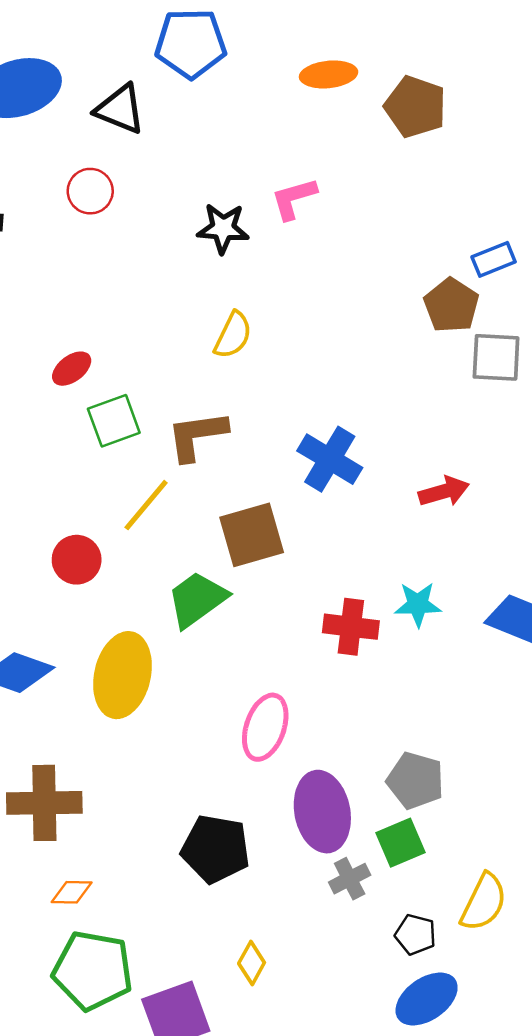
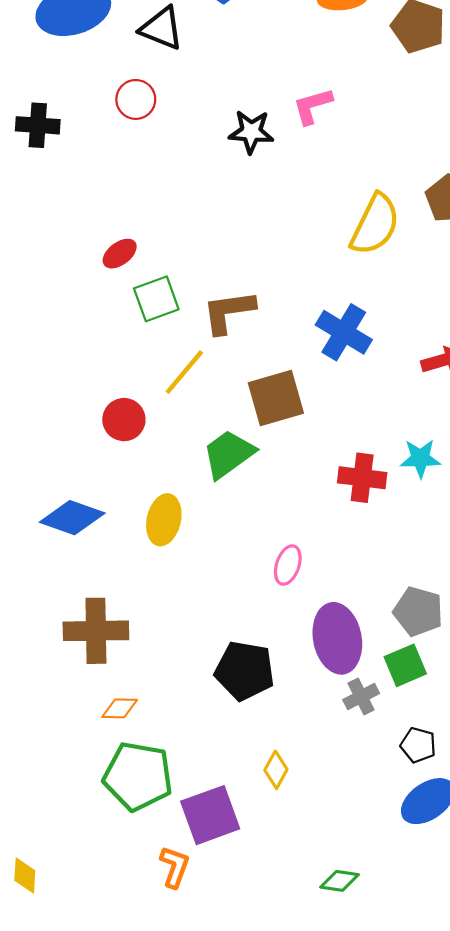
yellow semicircle: (233, 335) -> (375, 224), moved, size x1.5
yellow ellipse: (123, 675) -> (164, 520), size x0.7
pink ellipse: (265, 727) -> (288, 565), size x0.7

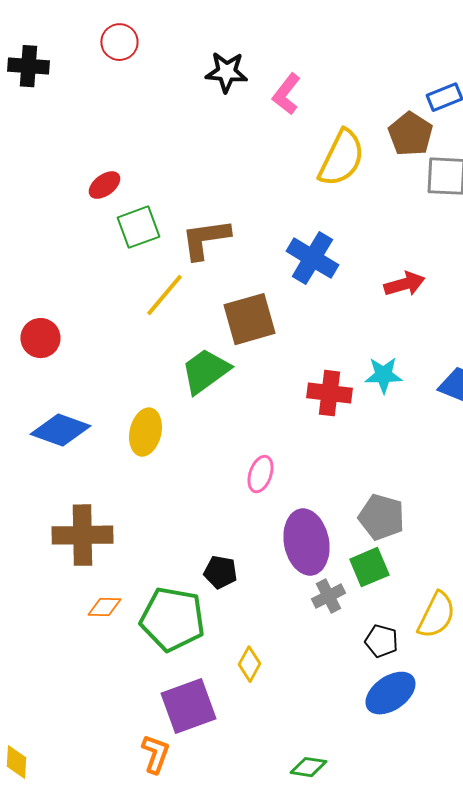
pink L-shape: (313, 106) -> (286, 94), moved, turned -36
red circle: (124, 420) -> (40, 338), moved
black pentagon: (245, 671) -> (220, 572), size x0.6
green pentagon: (138, 776) -> (172, 619), moved

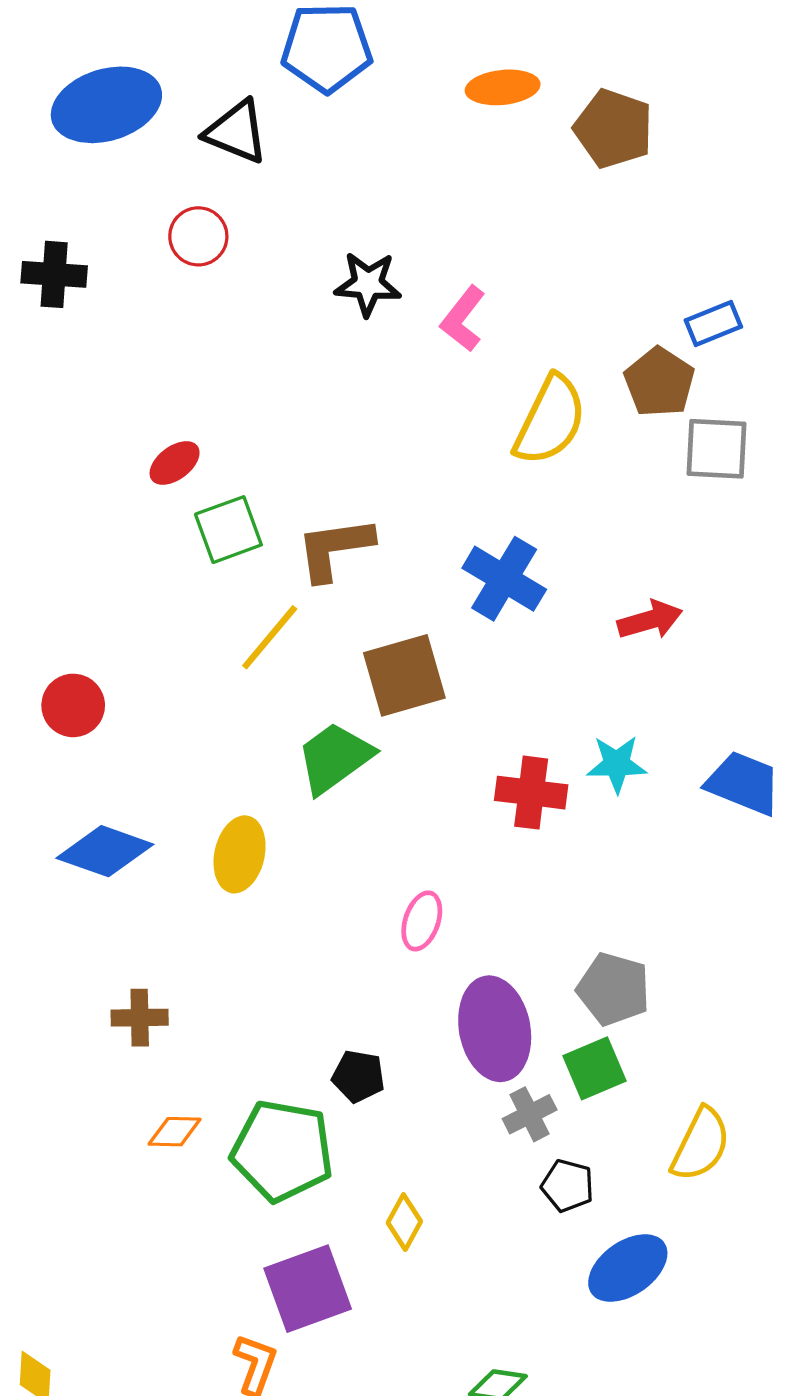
brown cross: (82, 535) -> (140, 1018), size x0.6
black pentagon: (381, 641) -> (568, 1186), moved

